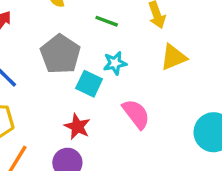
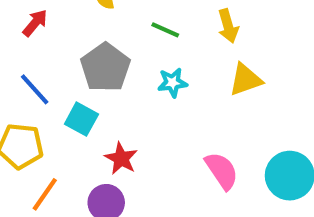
cyan square: (89, 84) -> (81, 119), moved
pink semicircle: (136, 114) -> (222, 171), moved

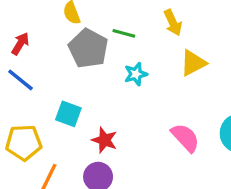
gray pentagon: (105, 67) -> (88, 48), moved
blue line: (35, 89) -> (20, 80), moved

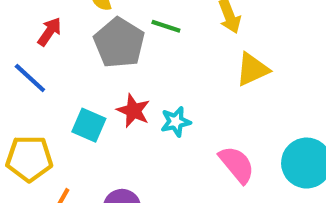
red arrow: (20, 44) -> (49, 32), moved
cyan star: (136, 74) -> (176, 122), moved
red star: (104, 140) -> (133, 111), moved

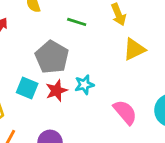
gray pentagon: (119, 43) -> (52, 57), moved
red star: (133, 111) -> (56, 91), moved, turned 30

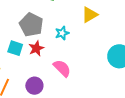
cyan star: (84, 85) -> (62, 33), moved
pink semicircle: (125, 112) -> (62, 68), moved

